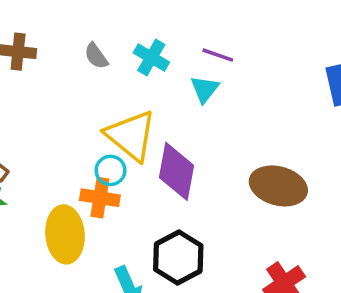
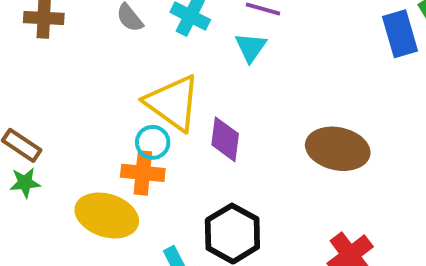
purple diamond: (176, 171) -> (225, 139), size x0.7
yellow ellipse: (65, 234) -> (107, 215), turned -64

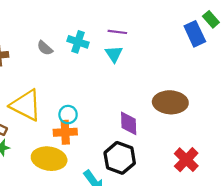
yellow triangle: (173, 103) -> (26, 105), moved
purple diamond: (225, 139) -> (129, 123), moved

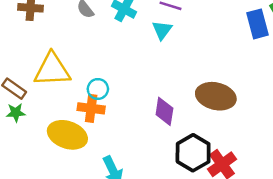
yellow triangle: (26, 105) -> (52, 70), turned -40
black hexagon: (120, 158) -> (193, 153), moved

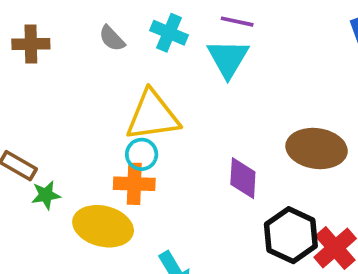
cyan triangle: (162, 30) -> (228, 58), size x1.4
yellow triangle: (52, 70) -> (153, 116), moved
green star: (16, 113) -> (46, 195), moved

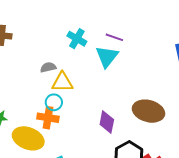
gray semicircle: (112, 38) -> (48, 67), moved, turned 112
yellow triangle: (153, 116) -> (62, 82), size x0.7

